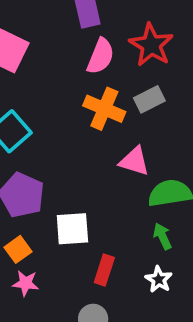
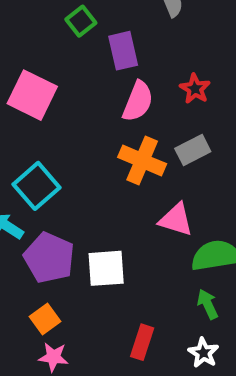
red star: (151, 45) -> (195, 89), size x0.6
white square: (72, 229) -> (106, 268), moved

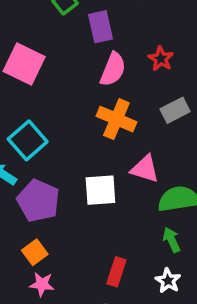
gray rectangle: (193, 150) -> (175, 110), moved
white square: (106, 268) -> (100, 190), moved

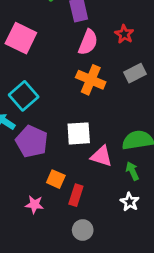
pink triangle: (145, 169) -> (101, 156), moved
orange square: (35, 252) -> (56, 179), moved, turned -30
red rectangle: (116, 272) -> (76, 195), moved

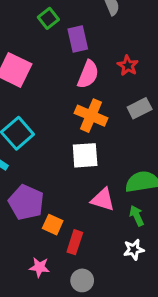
white square: (79, 133) -> (85, 155), moved
purple pentagon: (32, 141) -> (26, 202), moved
white star: (130, 202) -> (134, 250), turned 30
pink star: (34, 205) -> (39, 267), moved

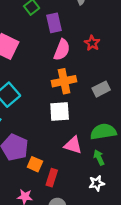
gray rectangle: (140, 108) -> (101, 89), moved
orange cross: (91, 116) -> (64, 81), turned -35

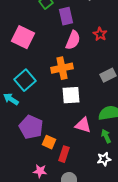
orange cross: (64, 81) -> (62, 68), moved

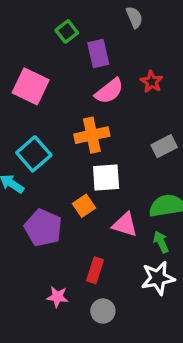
pink semicircle: (73, 40) -> (109, 91), turned 30
orange square: (49, 142) -> (84, 206), moved, turned 32
white star: (104, 159) -> (158, 278), size x1.5

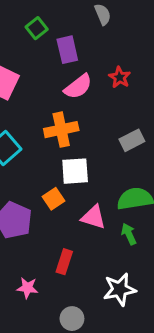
white star: (158, 278) -> (120, 289), moved
gray circle: (103, 311) -> (72, 319), moved

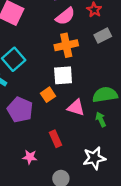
orange cross: (61, 130) -> (66, 45), moved
gray rectangle: (132, 140) -> (103, 36), moved
red rectangle: (64, 262) -> (56, 139), turned -42

